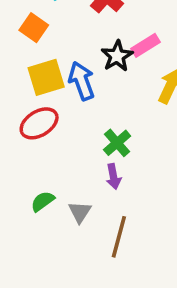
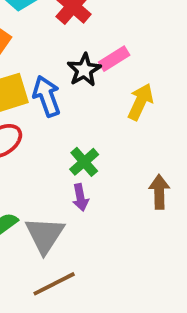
gray triangle: (80, 212) -> (45, 235), size x1.6
brown line: (119, 237) -> (54, 284), moved, turned 48

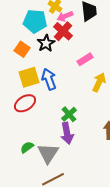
black star: (84, 70) -> (46, 43), moved
purple arrow: (80, 197) -> (67, 133), size x1.5

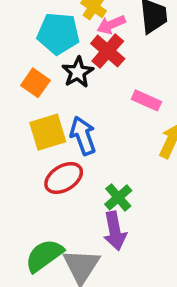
pink rectangle: (85, 59) -> (146, 100), turned 56
red ellipse: (25, 103) -> (64, 178), moved
green semicircle: (27, 147) -> (44, 256), size x1.6

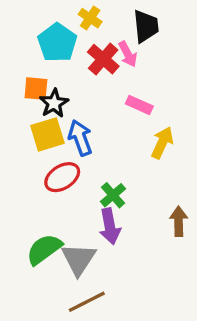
pink arrow: (111, 25) -> (128, 54), moved, turned -95
cyan pentagon: (58, 33) -> (57, 43), turned 30
black star: (78, 72) -> (54, 103), moved
orange square: (35, 83) -> (36, 89), turned -30

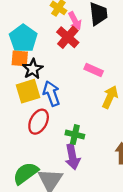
cyan pentagon: (57, 43) -> (23, 38), moved
pink arrow: (128, 54) -> (75, 21), moved
red ellipse: (62, 177) -> (39, 122), turned -30
green cross: (113, 195) -> (75, 135), turned -36

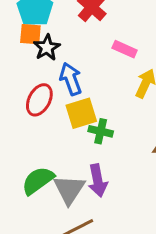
yellow square: (28, 91) -> (81, 113), moved
red ellipse: (39, 122) -> (39, 100), moved
purple arrow: (73, 157) -> (98, 181), moved

